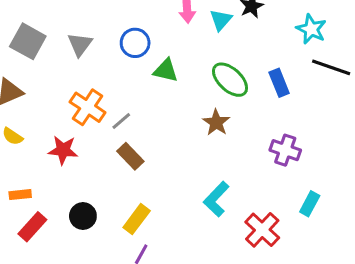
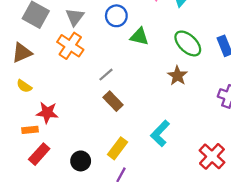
orange cross: (88, 107) -> (70, 46), moved
red star: (63, 150) -> (47, 113), moved
cyan L-shape: (216, 199) -> (160, 133), moved
black circle: (83, 216) -> (81, 161), moved

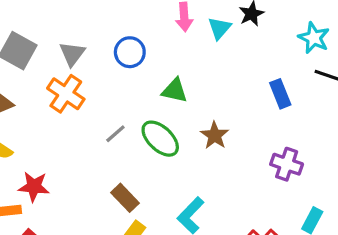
green triangle: (139, 37) -> (175, 91), moved
green ellipse: (188, 43) -> (160, 139), moved
brown rectangle: (113, 101) -> (125, 198), moved

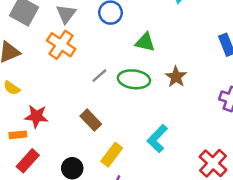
green ellipse: (160, 139) -> (134, 79), turned -36
brown rectangle: (125, 198) -> (91, 120), moved

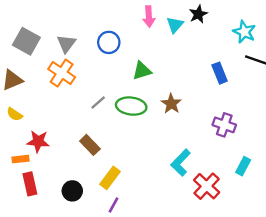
green triangle: (145, 42) -> (142, 71), turned -30
cyan L-shape: (157, 139) -> (181, 163), moved
red rectangle: (28, 161) -> (30, 184), turned -55

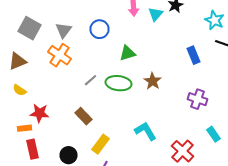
cyan L-shape: (181, 163) -> (146, 131), moved, turned 105
cyan rectangle: (243, 166) -> (214, 134), turned -63

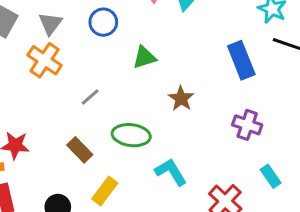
blue rectangle: (194, 55) -> (241, 60), size x1.4
green ellipse: (118, 83) -> (131, 135), moved

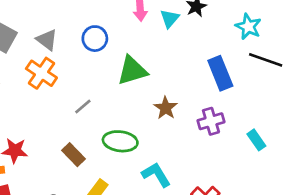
gray triangle: (50, 24) -> (47, 40), turned -30
green triangle: (144, 57) -> (132, 71), size x1.4
purple cross: (247, 125) -> (211, 121), moved, turned -35
cyan rectangle: (271, 176) -> (256, 140), moved

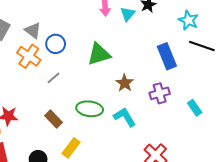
blue circle: (95, 39) -> (56, 44), moved
gray line: (83, 107) -> (54, 78), moved
cyan L-shape: (156, 175) -> (125, 117), moved

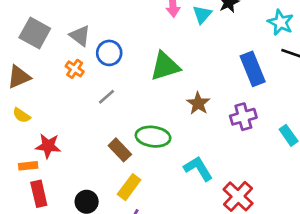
orange cross: (29, 56) -> (75, 69), size x0.6
cyan L-shape: (125, 117) -> (198, 169), moved
brown rectangle: (54, 119) -> (120, 150), moved

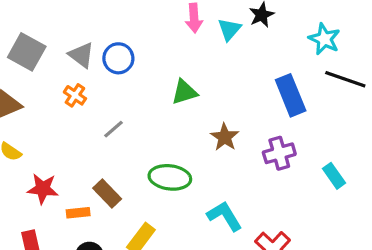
blue circle: (109, 53) -> (118, 58), moved
green triangle: (165, 66) -> (184, 92), size x0.7
brown rectangle: (120, 150) -> (107, 193), moved
orange rectangle: (28, 166) -> (78, 213), moved

